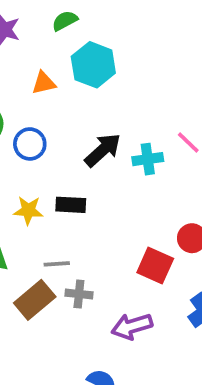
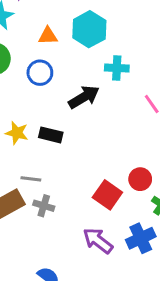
blue circle: (30, 144) -> (40, 73), moved
cyan cross: (148, 159) -> (117, 68), moved
purple arrow: (132, 326) -> (98, 241), moved, turned 44

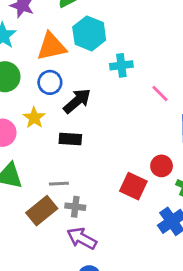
orange triangle: (48, 36) -> (51, 47), size x1.6
black arrow: (84, 97) -> (77, 101), moved
yellow star: (17, 133) -> (34, 118), moved, turned 30
purple arrow: (98, 241) -> (82, 238), moved

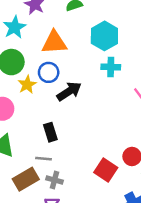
cyan hexagon: (89, 33) -> (104, 36), moved
yellow star: (34, 118) -> (27, 85), moved
black rectangle: (70, 139) -> (50, 132), moved, turned 60

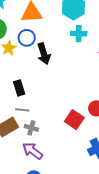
black arrow: (69, 91) -> (44, 54), turned 105
black rectangle: (50, 132) -> (19, 88), moved

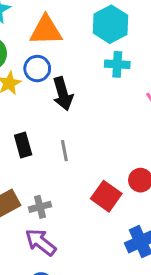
gray line: (22, 110) -> (64, 151), moved, turned 72
gray cross: (31, 128) -> (40, 207), turned -32

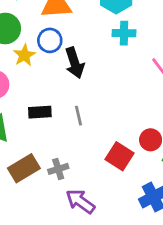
black rectangle: (23, 145) -> (40, 112), turned -75
purple arrow: (41, 242) -> (80, 201), moved

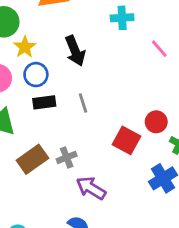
blue circle: (50, 40) -> (36, 75), moved

